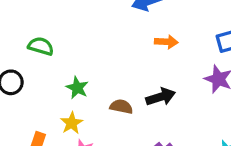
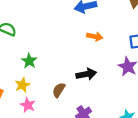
brown semicircle: (121, 107) -> (59, 90), moved, turned -77

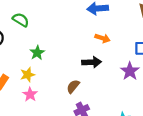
black arrow: (86, 74) -> (92, 62), moved
brown semicircle: (59, 90) -> (73, 86), moved

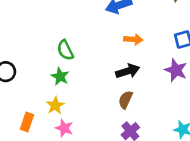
green semicircle: (21, 20) -> (65, 50), moved, turned -133
brown semicircle: (73, 86) -> (126, 100), moved

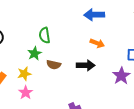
brown semicircle: (126, 100) -> (54, 65), moved, turned -120

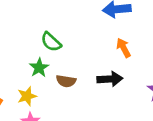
green semicircle: (45, 35) -> (51, 42), turned -35
orange arrow: (97, 43) -> (124, 48), turned -136

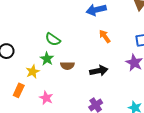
black arrow: (110, 79) -> (99, 71), moved
yellow star: (27, 96) -> (33, 72), moved

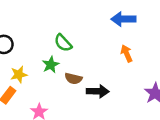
black arrow: (99, 71) -> (98, 91), moved
yellow star: (33, 72) -> (19, 75), moved

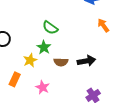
yellow star: (19, 75) -> (30, 60), moved
brown semicircle: (73, 79) -> (61, 62), moved

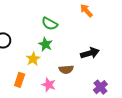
orange arrow: (103, 25) -> (86, 11), moved
brown semicircle: (61, 62) -> (66, 69), moved

